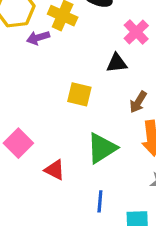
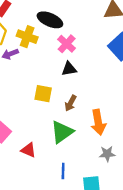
pink cross: (136, 32) -> (67, 44), moved
brown arrow: (138, 102) -> (71, 103), moved

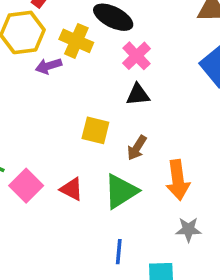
red triangle: (28, 150) -> (72, 189), moved

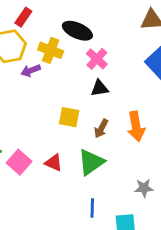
orange arrow: (178, 180) -> (136, 126), moved

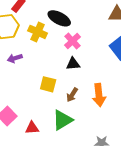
purple arrow: (31, 71) -> (15, 58), moved
red triangle: (54, 163) -> (32, 128), moved, turned -32

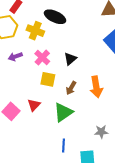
pink cross: (73, 41) -> (42, 58), moved
black triangle: (73, 64) -> (70, 59), turned -32
red triangle: (32, 128) -> (34, 105), moved, turned -40

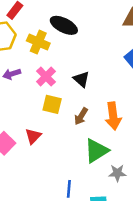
black triangle: (70, 59) -> (81, 79), turned -40
green triangle: (63, 112) -> (96, 151), moved

